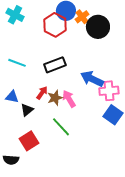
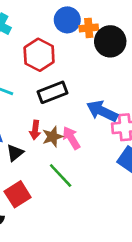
orange cross: (82, 17) -> (89, 28), turned 32
red hexagon: (55, 25) -> (39, 55), moved
red arrow: (42, 93) -> (35, 130), turned 152

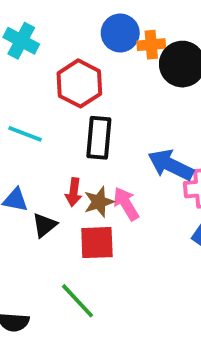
black rectangle: (53, 92) -> (99, 138), turned -64
green line: (61, 176) -> (78, 301), moved
red square: (18, 194) -> (97, 243), moved, turned 30

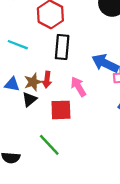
brown star: (99, 202) -> (33, 82), moved

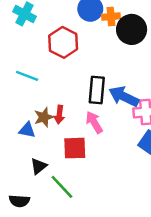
black rectangle: (62, 47) -> (97, 90), moved
blue triangle: (12, 84) -> (27, 130), moved
black triangle: (29, 99) -> (39, 166), moved

